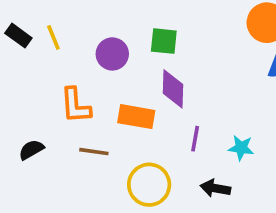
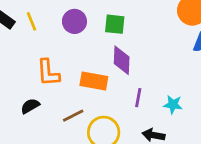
purple circle: (112, 54) -> (74, 21), moved
black semicircle: (31, 150) -> (30, 106), moved
brown line: (94, 152) -> (73, 116), moved, turned -35

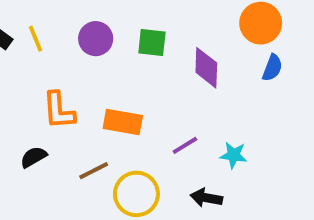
purple diamond: (122, 60) -> (206, 68), moved
purple line: (138, 98) -> (185, 145), turned 48

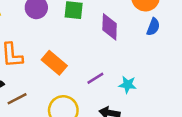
orange rectangle: (123, 122) -> (54, 63), turned 30
brown line: (94, 171) -> (17, 99), moved

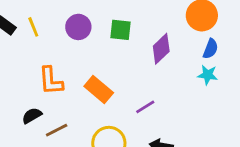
purple diamond: (110, 27) -> (161, 49), turned 44
cyan star: (128, 85) -> (208, 75), moved

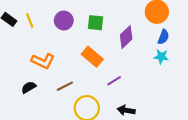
orange L-shape: (51, 81) -> (43, 61), turned -60
orange rectangle: (99, 89) -> (92, 57), moved
brown line: (57, 130) -> (65, 86), moved

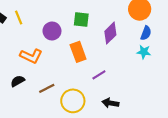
purple circle: (64, 21) -> (52, 31), moved
orange rectangle: (92, 57) -> (78, 52), turned 30
brown line: (65, 86) -> (47, 88), moved

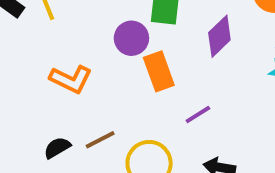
purple circle: (52, 31) -> (131, 38), moved
black semicircle: (18, 81) -> (57, 148), moved

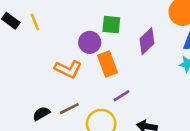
orange L-shape: (71, 79) -> (68, 69), moved
purple line: (198, 114) -> (121, 96), moved

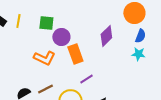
yellow line: (35, 22) -> (18, 21), turned 32
green square: (111, 25) -> (46, 23), moved

